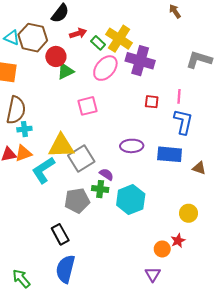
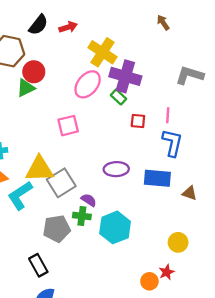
red arrow: (78, 33) -> (68, 27), moved
green rectangle: (98, 43) -> (119, 97), moved
green triangle: (65, 71) -> (26, 88), moved

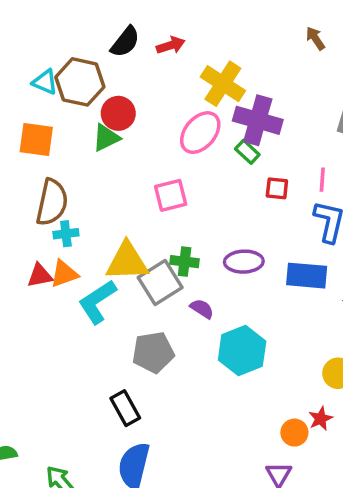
green cross: (82, 216) -> (185, 262), moved

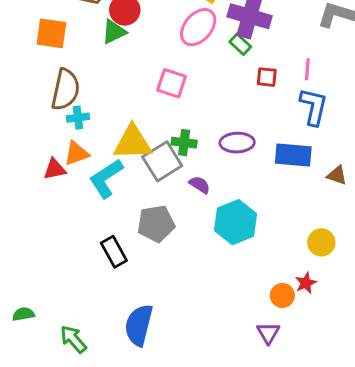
pink square: (171, 195) -> (172, 83), turned 32
red triangle: (40, 276) -> (55, 169), moved
black rectangle: (125, 408) -> (114, 252), moved

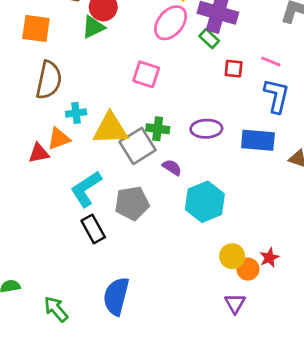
pink line: (307, 69) -> (271, 61), turned -72
cyan cross: (78, 118) -> (76, 113), moved
cyan L-shape: (106, 178) -> (86, 189), moved
yellow circle: (321, 242) -> (232, 256), moved

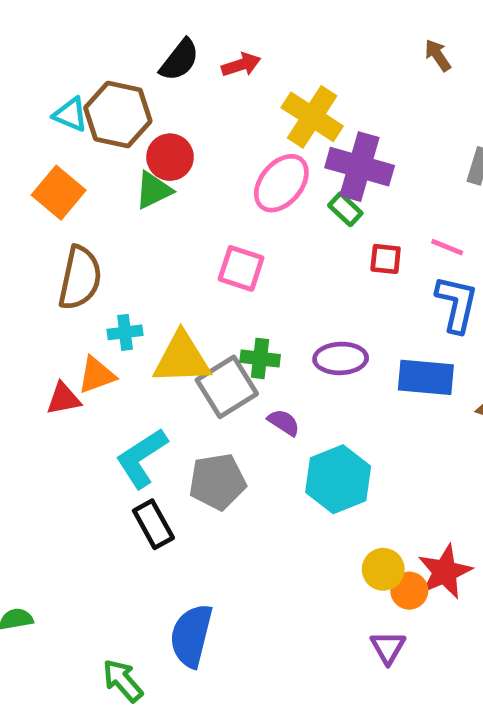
orange square: (36, 28) -> (59, 193), turned 32
red star: (269, 258) -> (445, 572), size x1.6
green arrow: (56, 309) -> (123, 681), moved

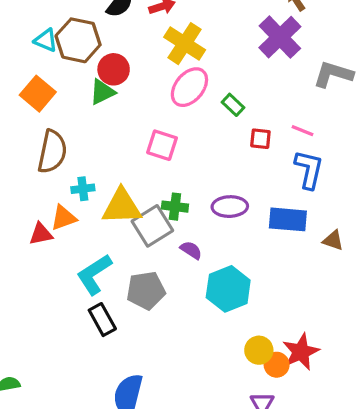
yellow cross: (312, 117) -> (185, 44), moved
purple cross: (360, 167) -> (280, 37), moved, turned 30

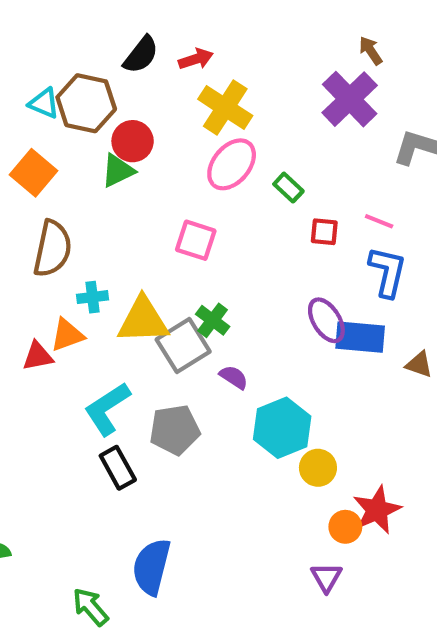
green cross: (175, 207) -> (213, 320), turned 30
purple ellipse: (230, 207) -> (326, 320), moved, turned 60
yellow circle: (259, 350) -> (318, 468), moved

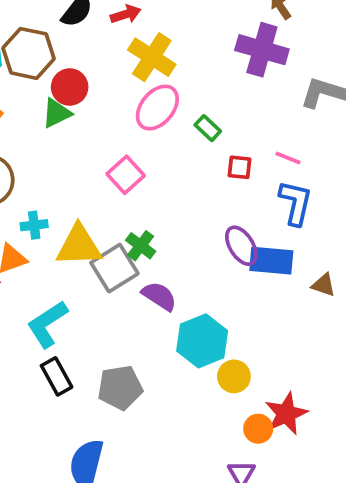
purple cross: (350, 99) -> (262, 50), turned -30
pink square: (196, 240) -> (126, 175), turned 30
purple semicircle: (234, 377) -> (159, 296), size x1.4
gray pentagon: (175, 430) -> (120, 388), moved

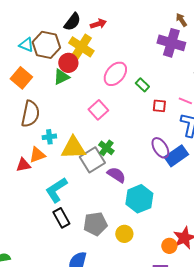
yellow cross: (152, 57) -> (81, 47), moved
blue rectangle: (271, 261) -> (176, 156), turned -40
yellow circle: (234, 376) -> (124, 234), moved

